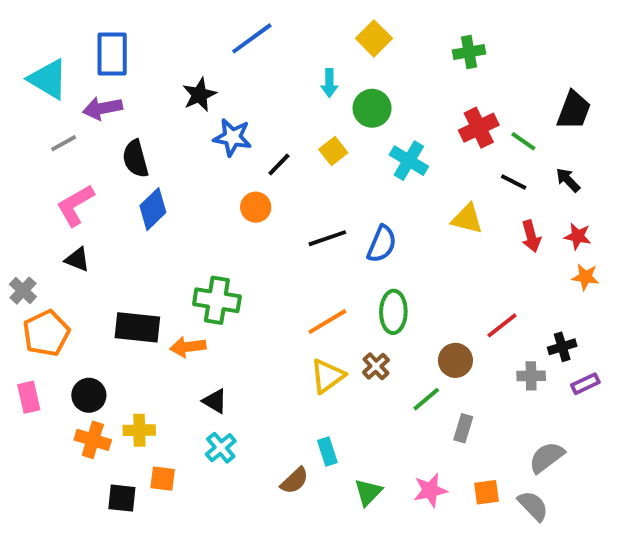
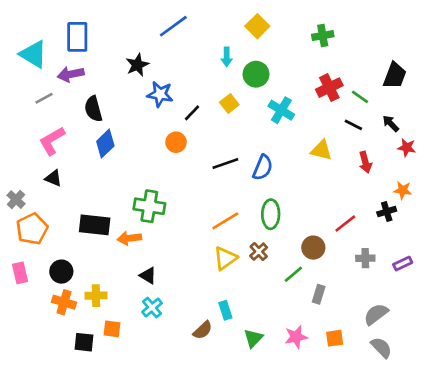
red star: (578, 236) -> (407, 148), moved
black cross: (562, 347) -> (387, 212), moved
gray semicircle: (533, 506) -> (381, 348), moved

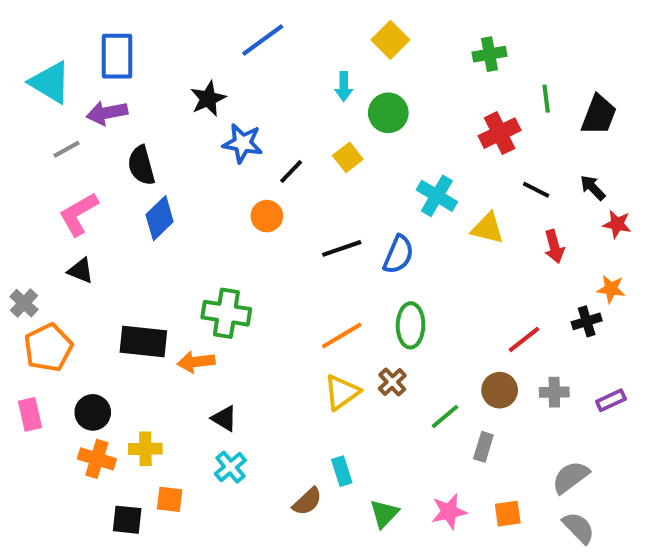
green line: (360, 97) -> (546, 99), moved, turned 48
cyan cross: (281, 110) -> (437, 196), moved
brown circle: (313, 248) -> (500, 390), moved

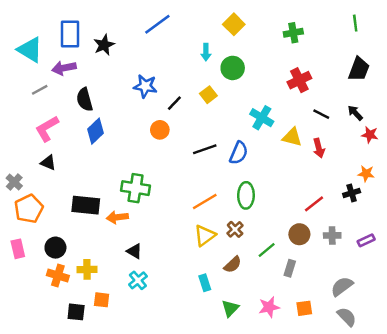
black star: (208, 99) -> (104, 45), moved
green line: (546, 99) -> (355, 23), moved
red arrow: (554, 246) -> (319, 148), moved
brown semicircle: (307, 501) -> (233, 265), moved

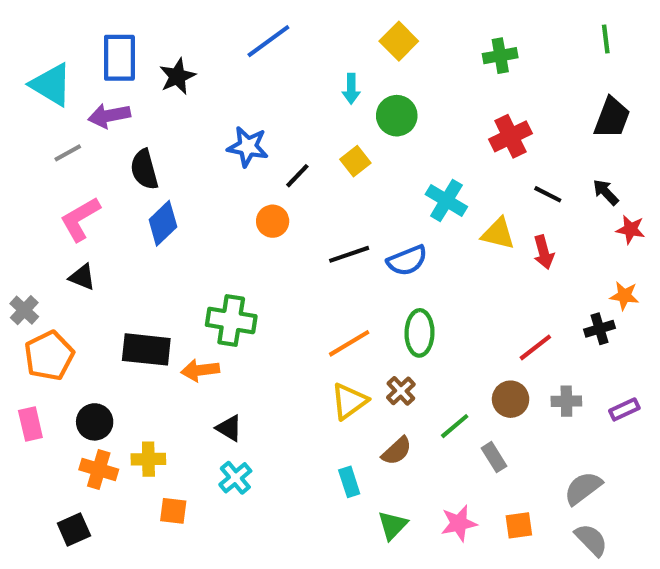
blue semicircle: (239, 153) -> (407, 260), turned 45
gray rectangle: (290, 268) -> (494, 457), turned -49
black square: (76, 312) -> (74, 530), moved, turned -30

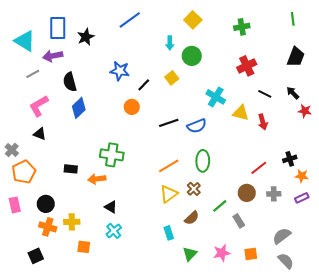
orange star: (624, 296) -> (302, 176), moved
black rectangle: (146, 349) -> (71, 169), size x0.6

